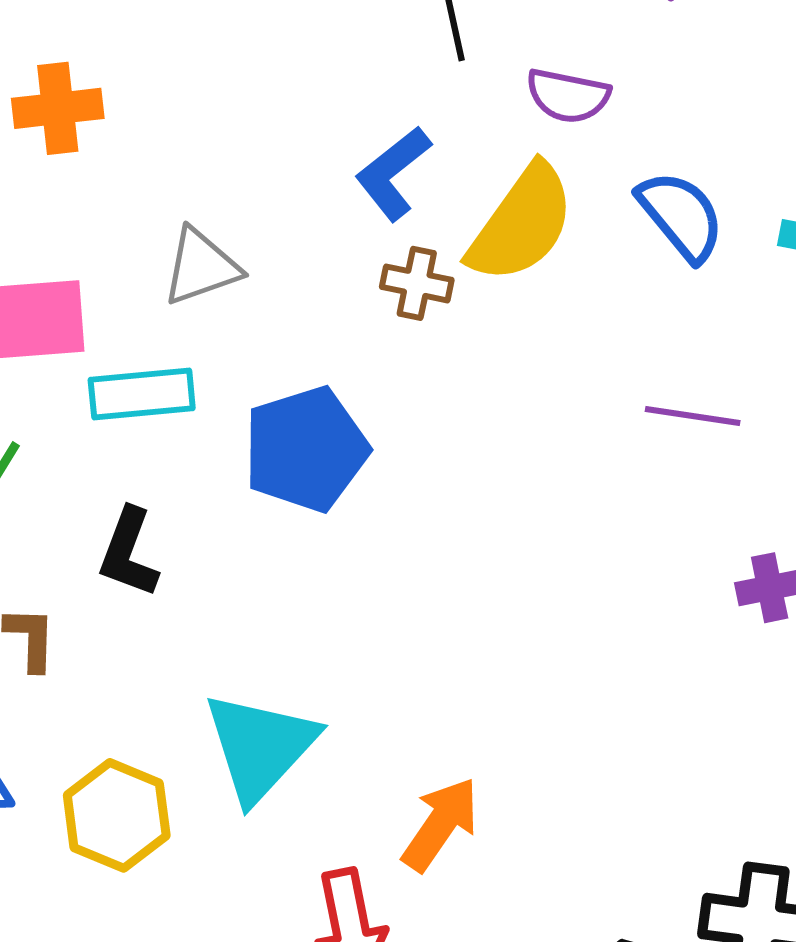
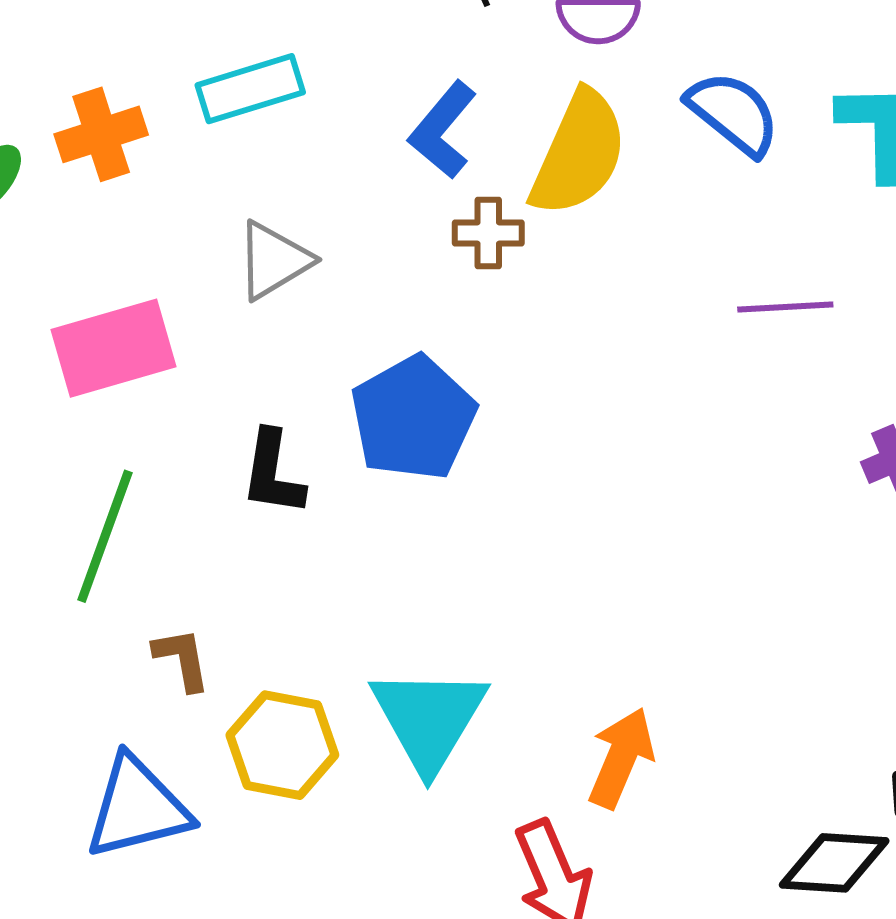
cyan rectangle: (142, 394) -> (250, 89), moved
black L-shape: (129, 553) -> (273, 473), moved
yellow hexagon: (117, 815) -> (282, 745), moved

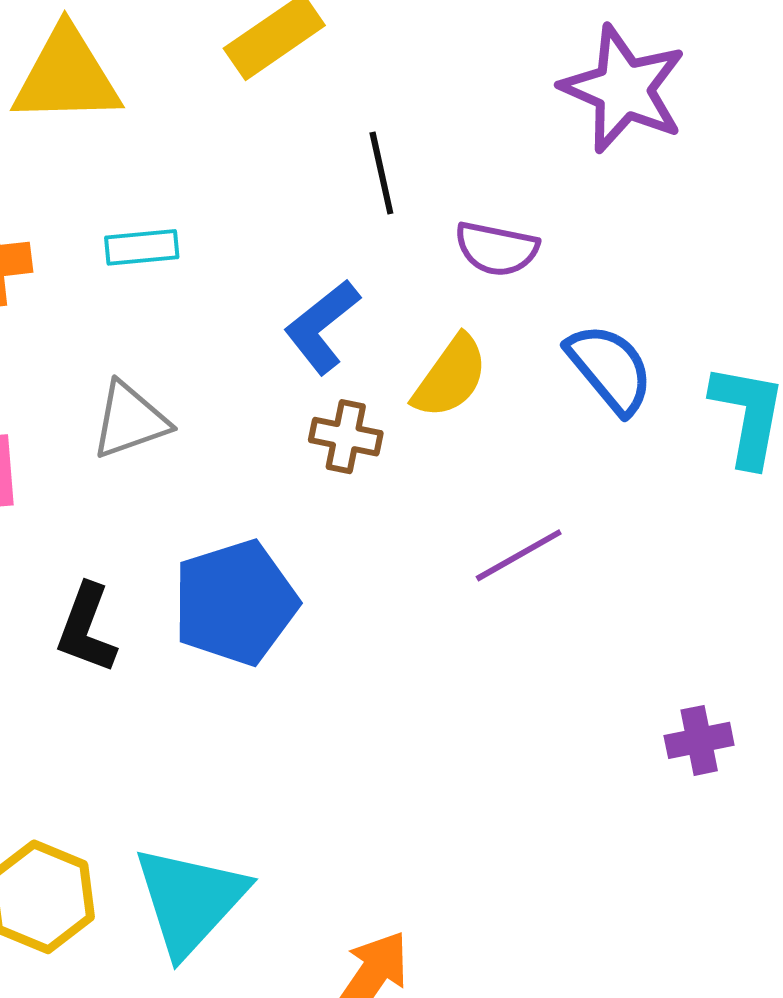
cyan rectangle: (250, 89) -> (142, 247), size x0.7
yellow semicircle: (579, 153) -> (450, 377), size x0.7
purple line: (785, 307) -> (519, 555), moved, turned -38

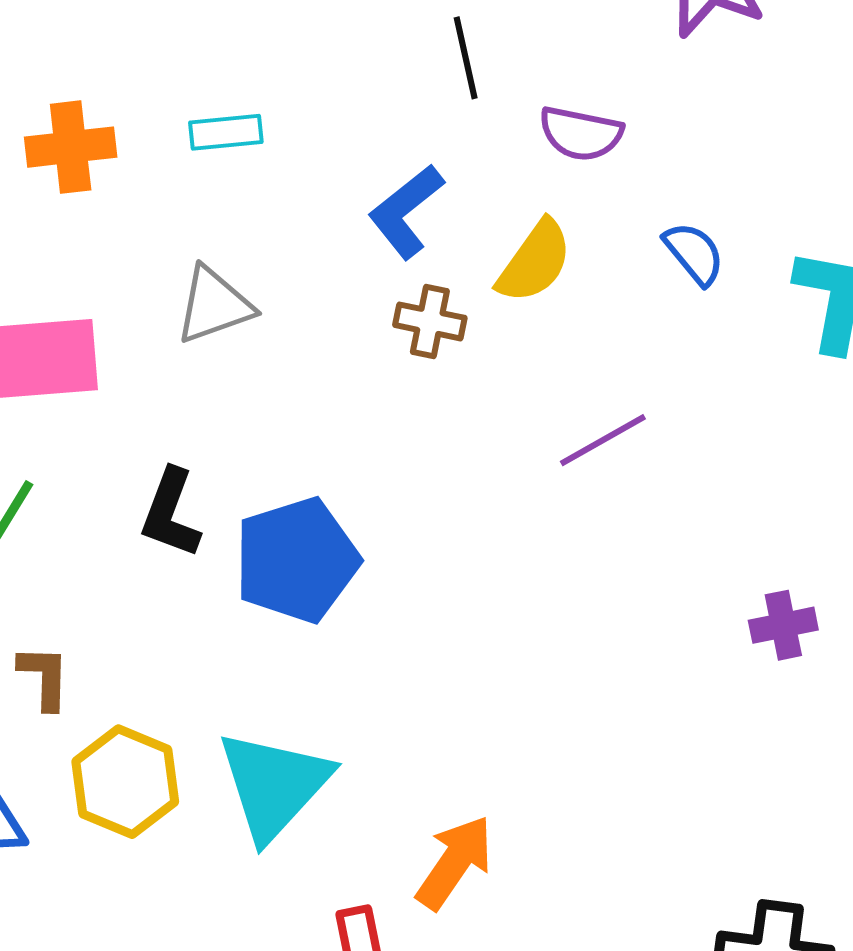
blue semicircle: (610, 369) -> (694, 253), size x0.7
blue pentagon: (235, 603) -> (297, 560), moved

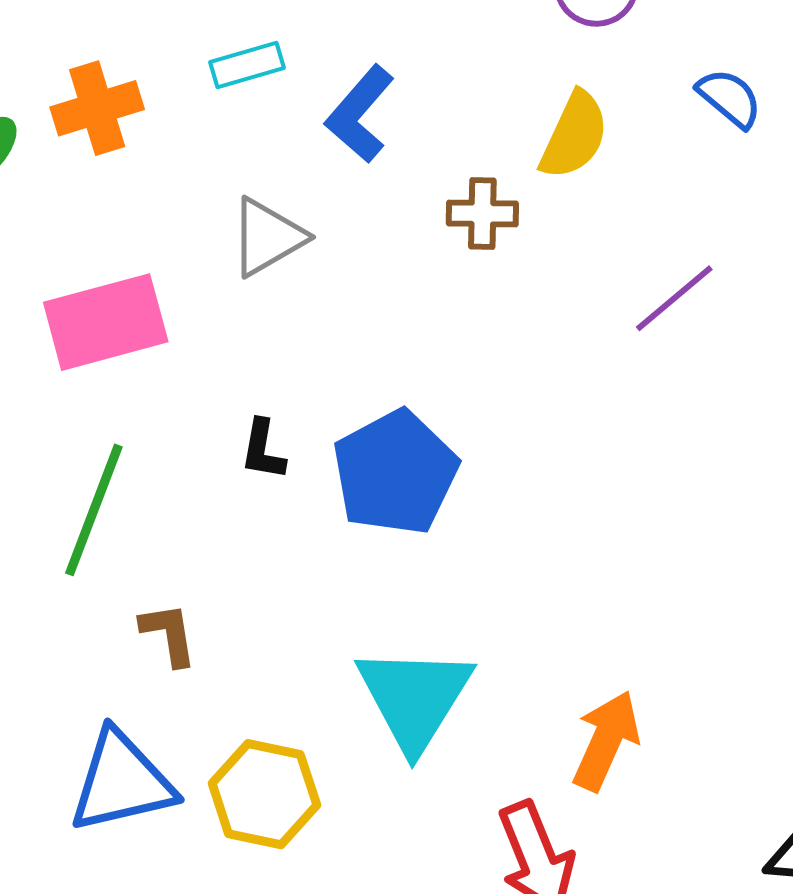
blue L-shape: (406, 211) -> (360, 114), moved
black L-shape: (171, 513) -> (263, 450), size x0.7
yellow hexagon: (125, 782) -> (264, 794), moved

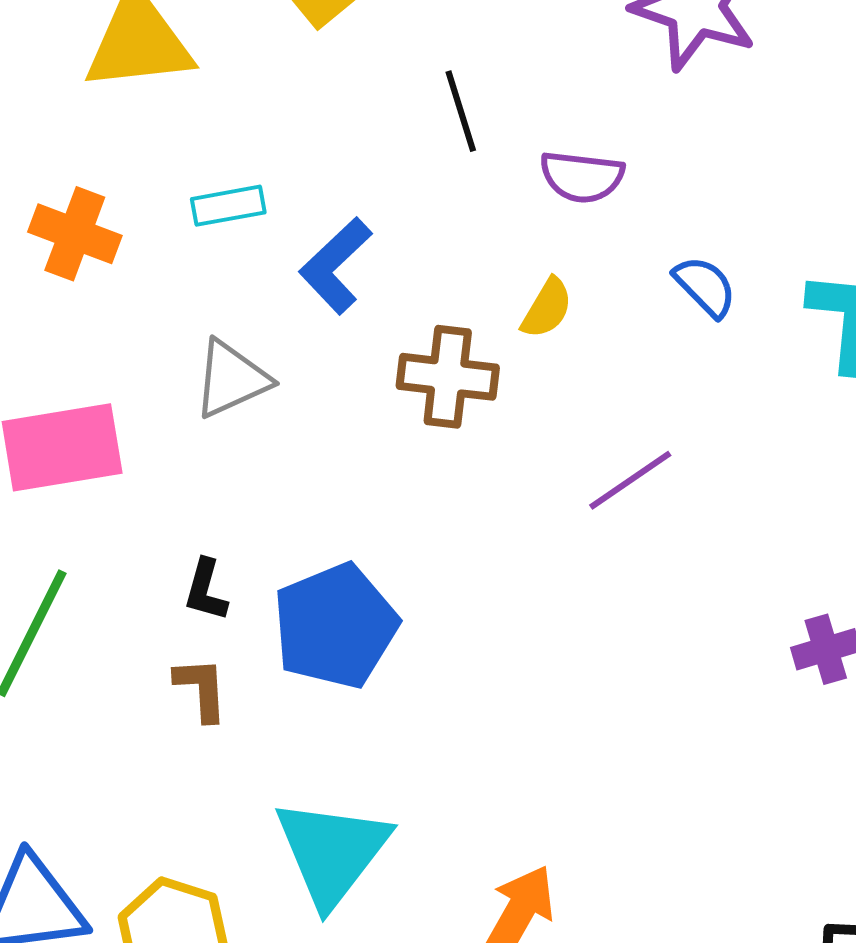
orange cross: (97, 108) -> (75, 234), turned 32
yellow semicircle: (574, 135) -> (547, 308), size x0.7
brown cross: (482, 214) -> (448, 377), size x1.4
brown L-shape: (169, 634) -> (201, 689), moved

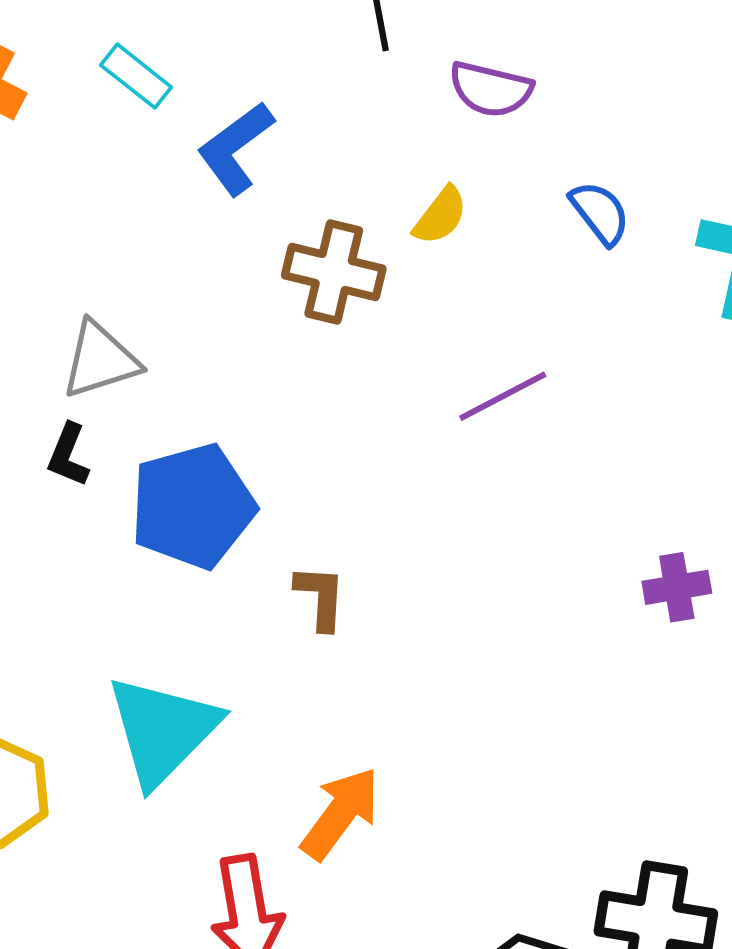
cyan rectangle: (228, 206) -> (136, 76), turned 42
gray triangle: (231, 379) -> (100, 360), moved
brown L-shape: (201, 689) -> (320, 597), moved

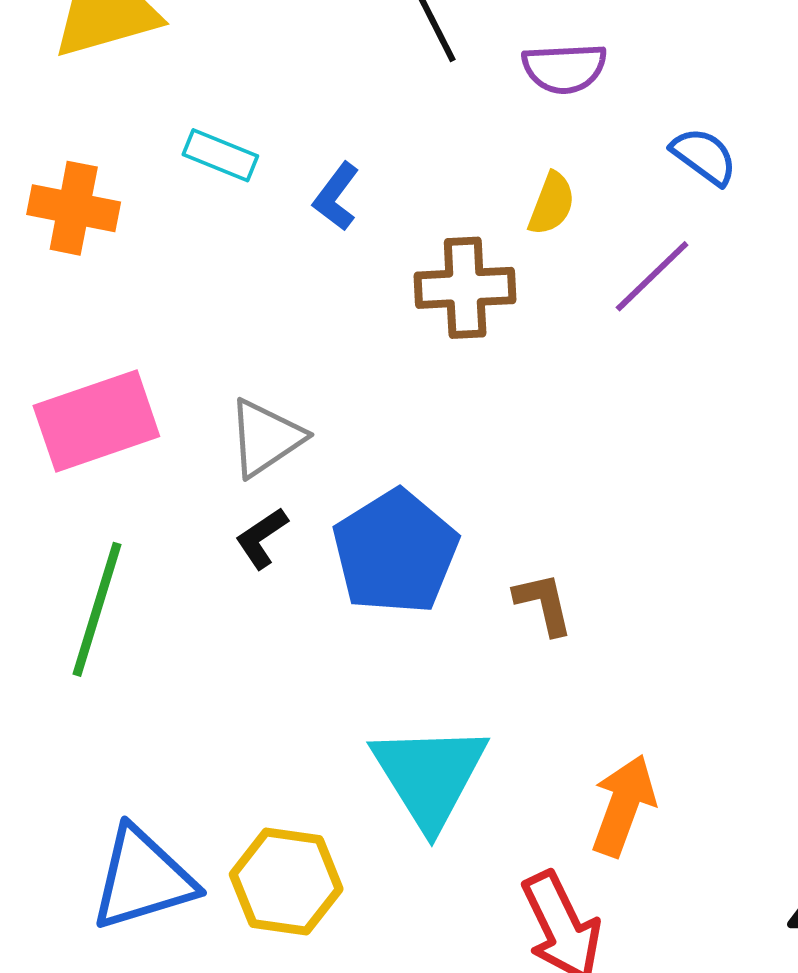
blue L-shape: (236, 148) -> (336, 197), size x0.7
purple line: (503, 396) -> (652, 276), moved
black L-shape: (68, 455) -> (262, 538), turned 50

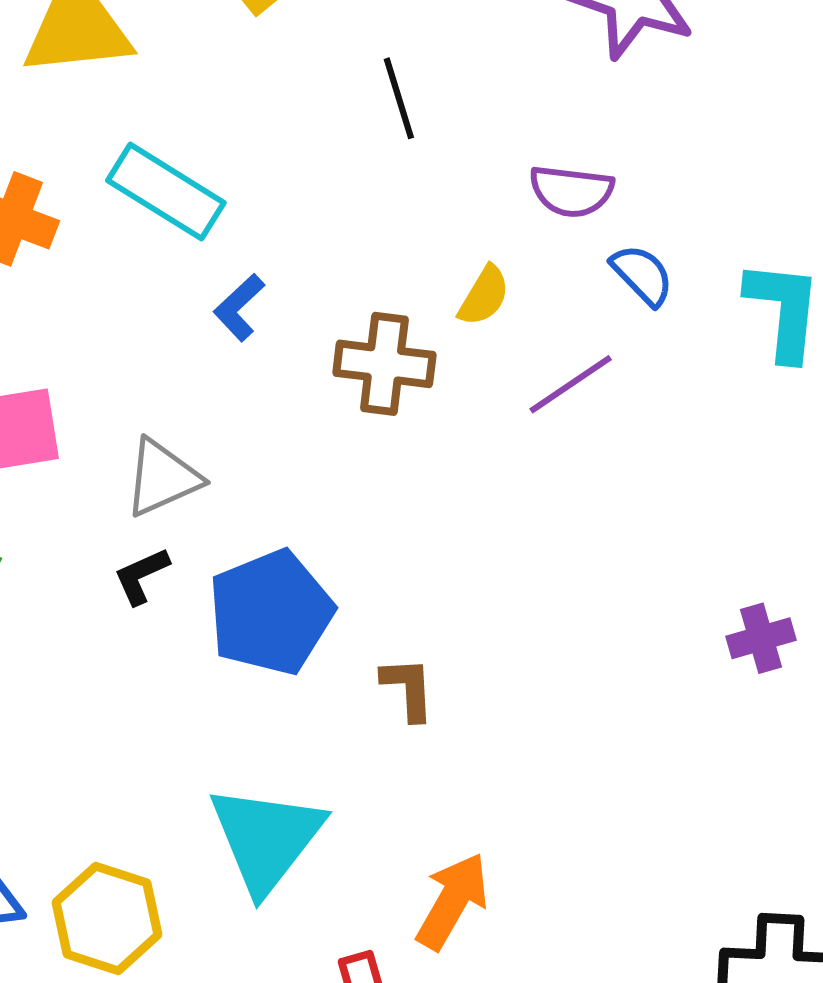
purple semicircle: (564, 68) -> (571, 191), moved
cyan rectangle: (220, 155) -> (166, 192), size x1.6
blue L-shape: (336, 197) -> (239, 307), moved

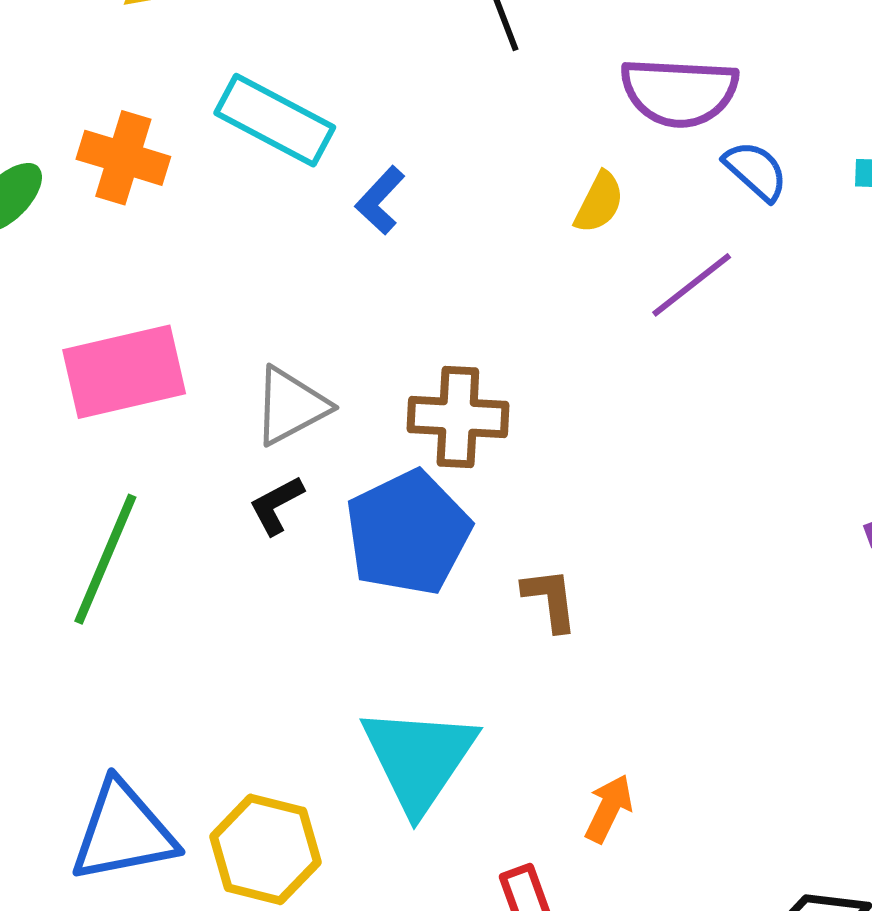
purple semicircle: (571, 191) -> (679, 92), size x1.4
blue L-shape: (239, 307) -> (380, 200), moved
brown cross: (384, 364) -> (458, 417), moved
orange arrow: (452, 901) -> (609, 808), size x0.7

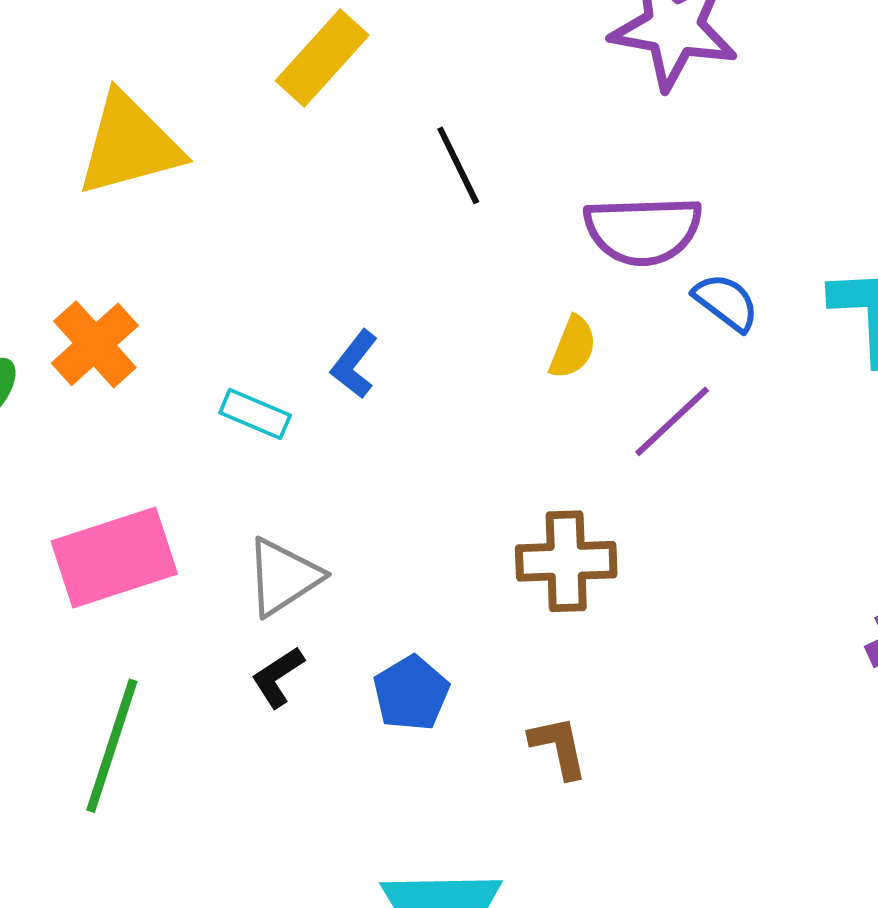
cyan rectangle: (275, 120) -> (255, 414), moved, size x0.6
orange cross: (123, 158) -> (95, 344), turned 36
brown cross: (458, 417) -> (566, 561), moved
blue pentagon: (408, 533) -> (411, 693), size x0.6

